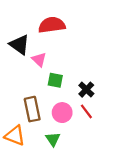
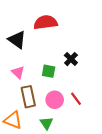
pink triangle: (39, 60) -> (18, 72), moved
black cross: (86, 90) -> (71, 59), moved

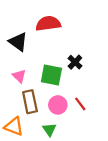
green square: (49, 71) -> (51, 75), size x1.5

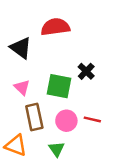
red line: (80, 104) -> (92, 119), turned -40

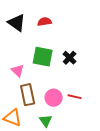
red semicircle: (55, 27) -> (45, 22), size x0.6
black triangle: (21, 48) -> (17, 23), moved
green square: (59, 86) -> (43, 57), moved

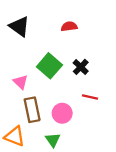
red semicircle: (45, 22) -> (69, 26), moved
green square: (43, 57) -> (49, 66), turned 30
red line: (75, 97) -> (90, 97), moved

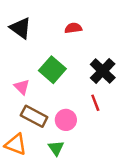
black cross: (81, 67) -> (103, 71), moved, size x1.5
red line: (90, 97) -> (95, 103), turned 56
brown rectangle: (32, 110) -> (34, 116), turned -50

